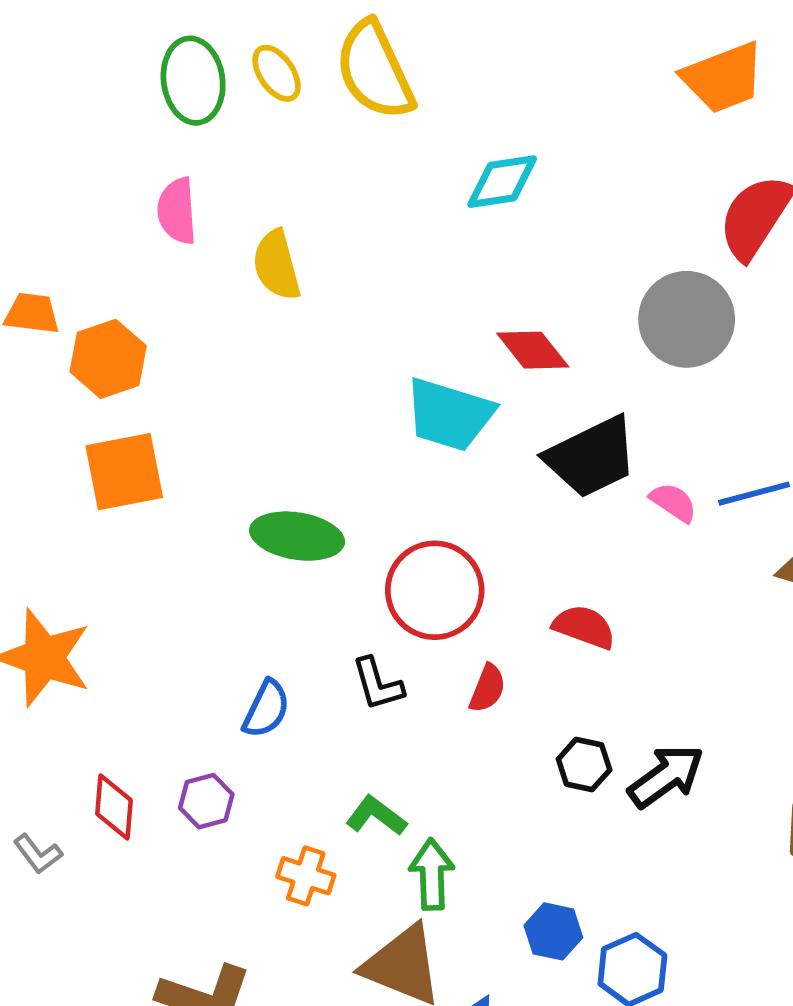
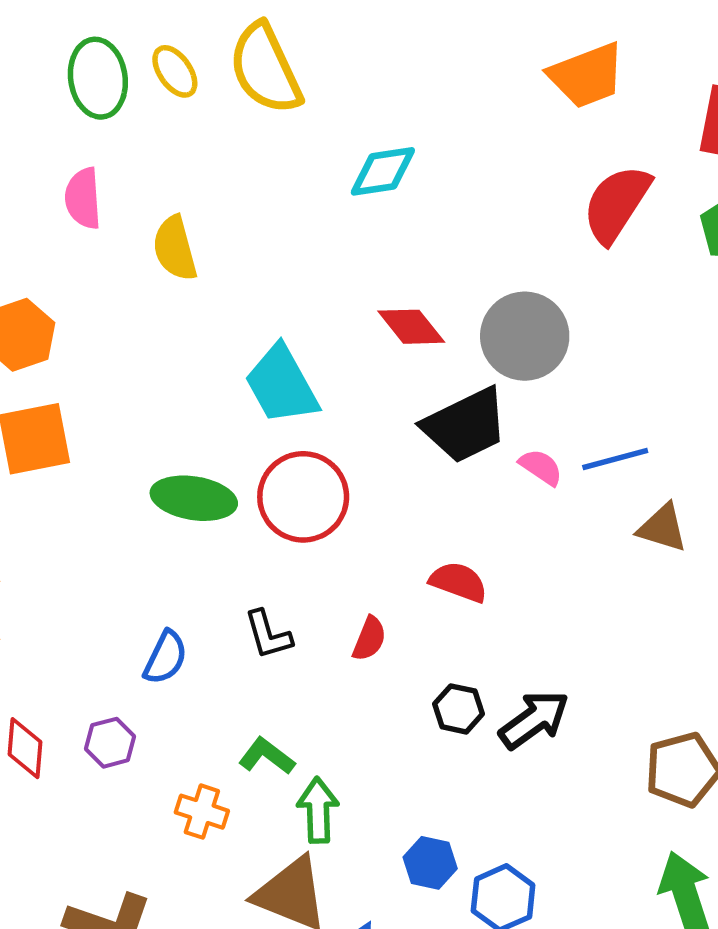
gray circle: (687, 319) -> (525, 336), moved
cyan trapezoid: (449, 415) -> (282, 385), moved, turned 44
red circle: (435, 590) -> (303, 497), moved

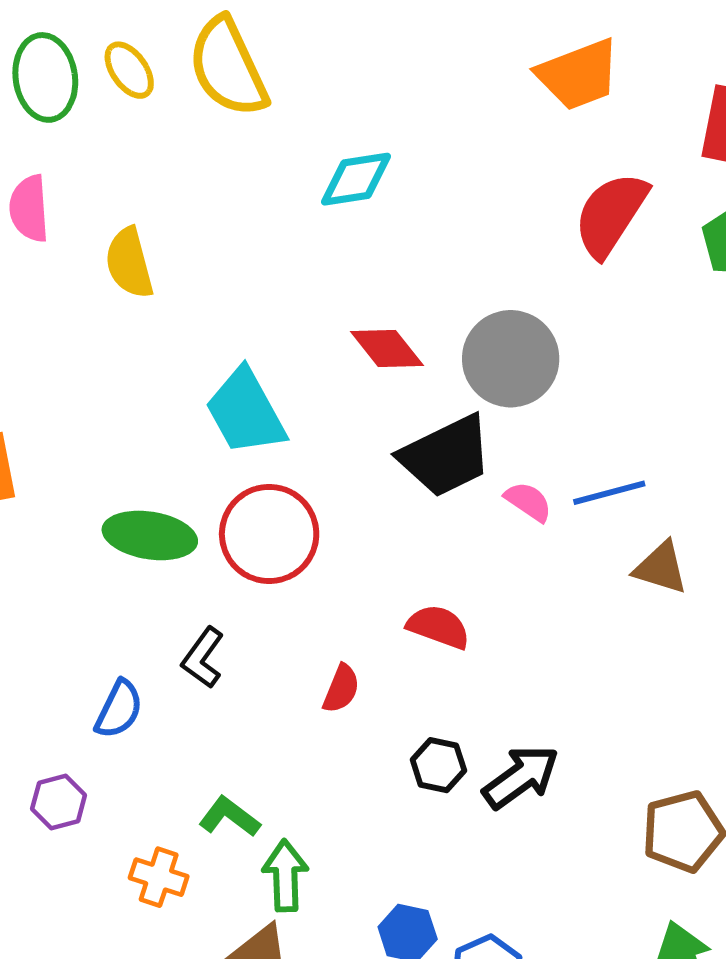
black L-shape: (268, 635) -> (203, 658), moved, turned 52

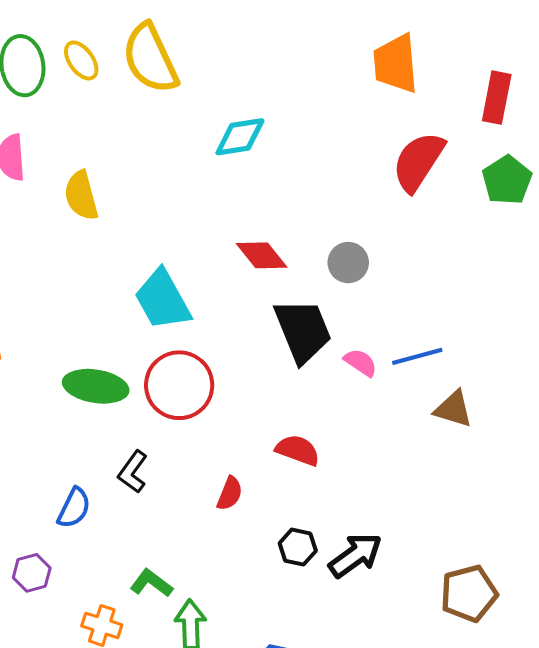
orange trapezoid: (578, 75) -> (396, 64), turned 106
gray circle: (511, 359) -> (348, 263), size x0.6
black trapezoid: (446, 456) -> (303, 331), turned -86

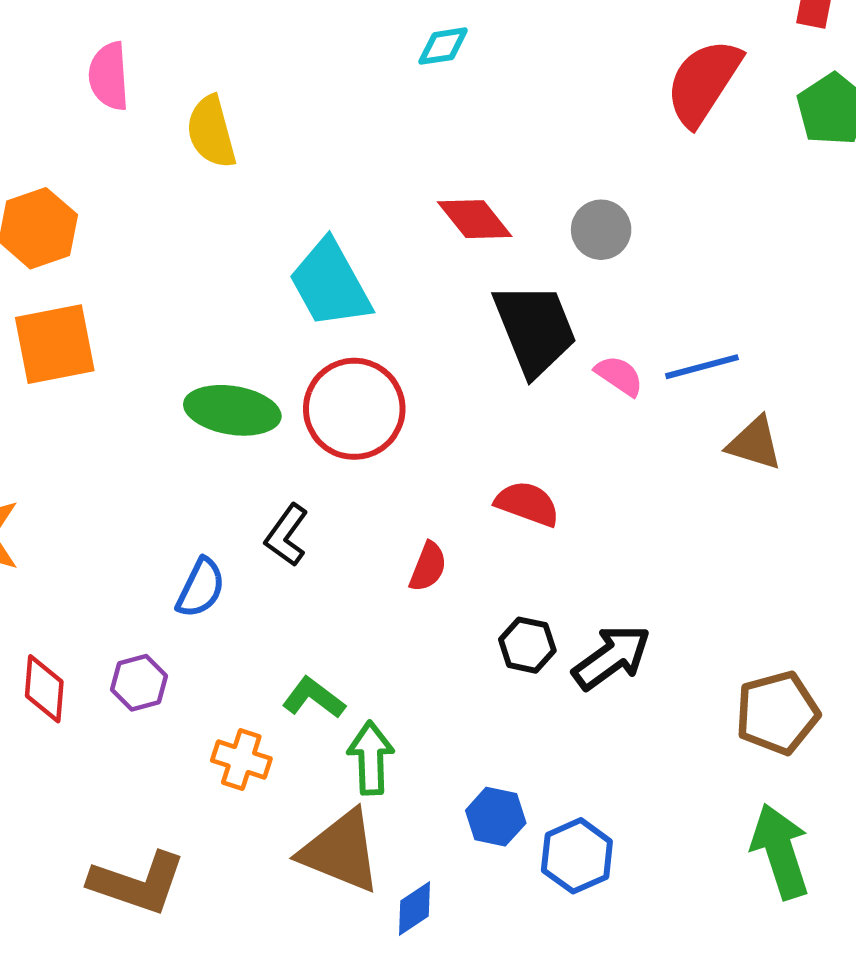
cyan diamond: (240, 137) -> (443, 46), size x0.7

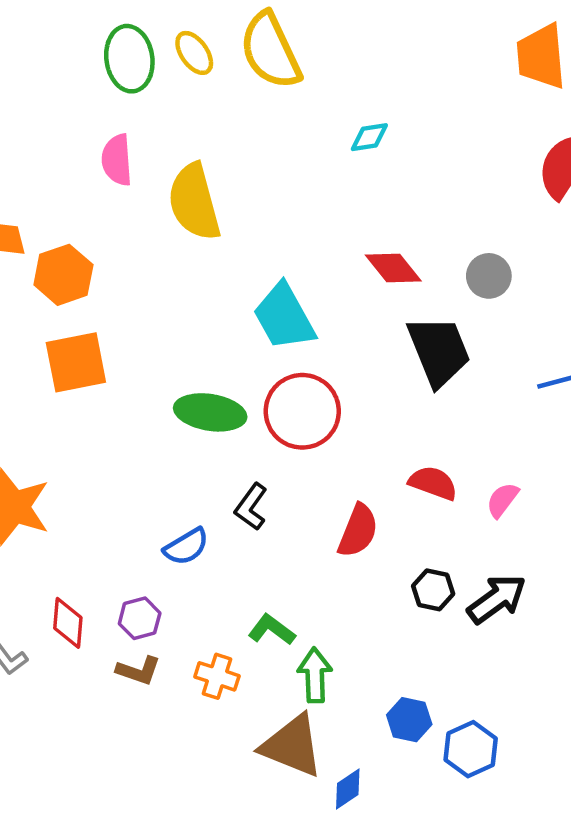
yellow semicircle: (211, 132) -> (194, 202), size x1.4
pink semicircle: (619, 376) -> (502, 500), moved, turned -87
red semicircle: (428, 567) -> (358, 531), size x1.4
blue semicircle: (201, 588) -> (186, 547), turned 33
brown L-shape: (138, 883) -> (138, 671), moved, size x0.6

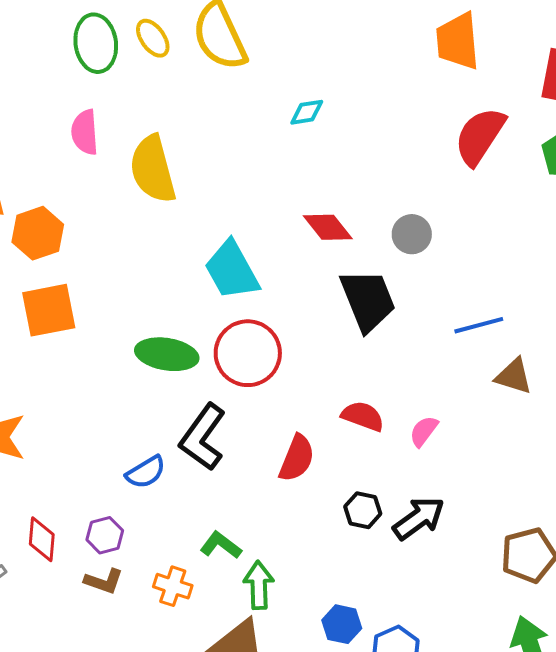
black L-shape: (251, 507) -> (203, 437), size x1.6

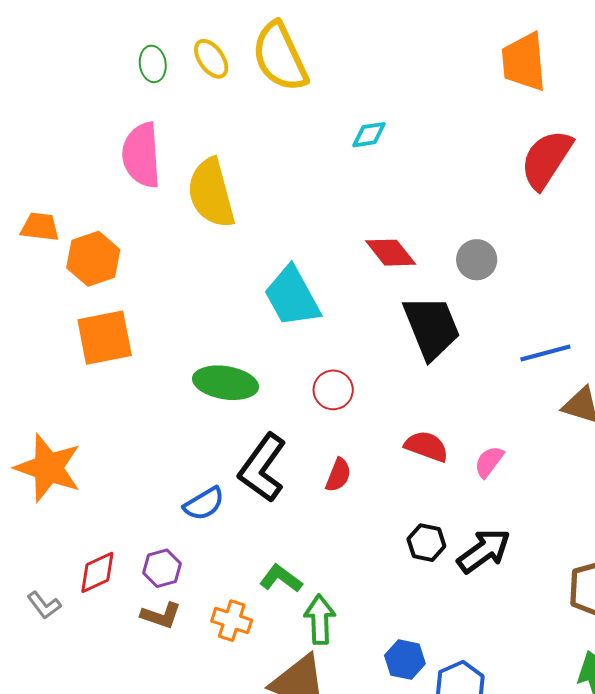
green ellipse: (96, 43) -> (153, 64), size x0.6
pink semicircle: (85, 132) -> (141, 155), size x1.4
red circle: (248, 353) -> (333, 390), moved, size x0.6
red semicircle: (297, 458) -> (338, 475), moved, size x0.7
red diamond: (42, 539) -> (97, 572), turned 60

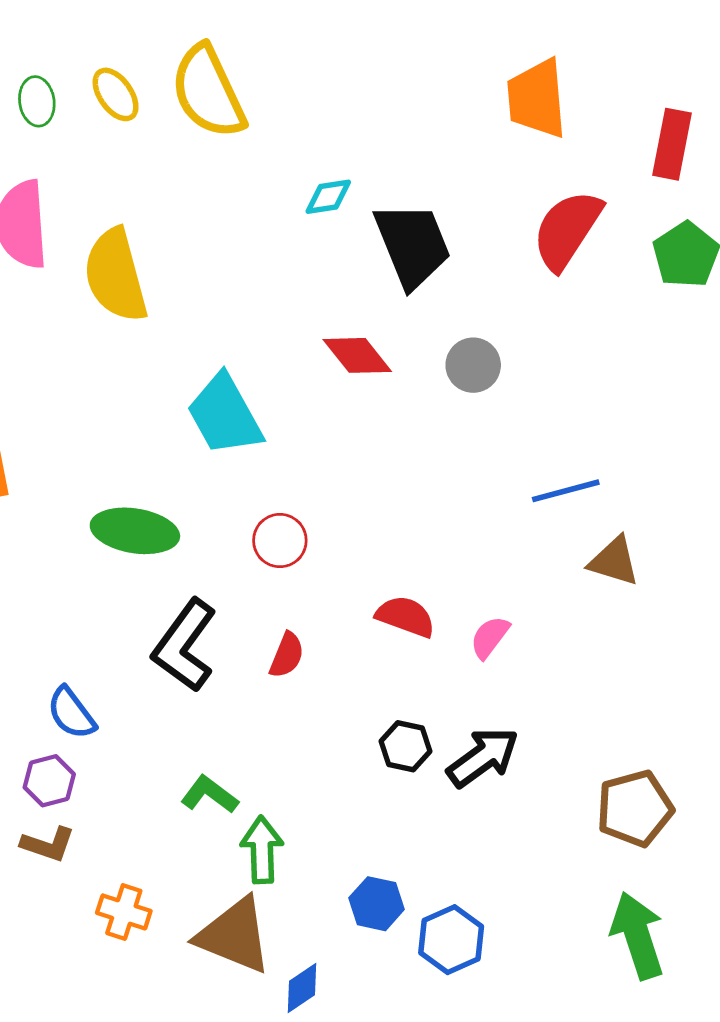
black trapezoid: (432, 327) -> (412, 245), moved
blue semicircle: (204, 504) -> (71, 713), moved, turned 84
orange cross: (232, 621) -> (124, 912), moved

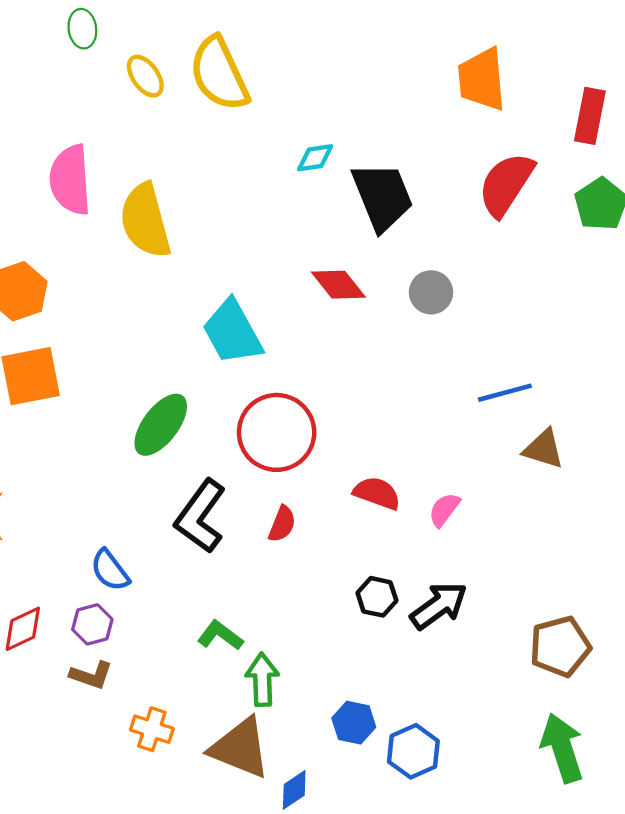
green ellipse: (37, 101) -> (82, 29), moved
green ellipse: (135, 531) -> (161, 425), turned -62
red circle: (280, 541) -> (277, 432), size x1.8

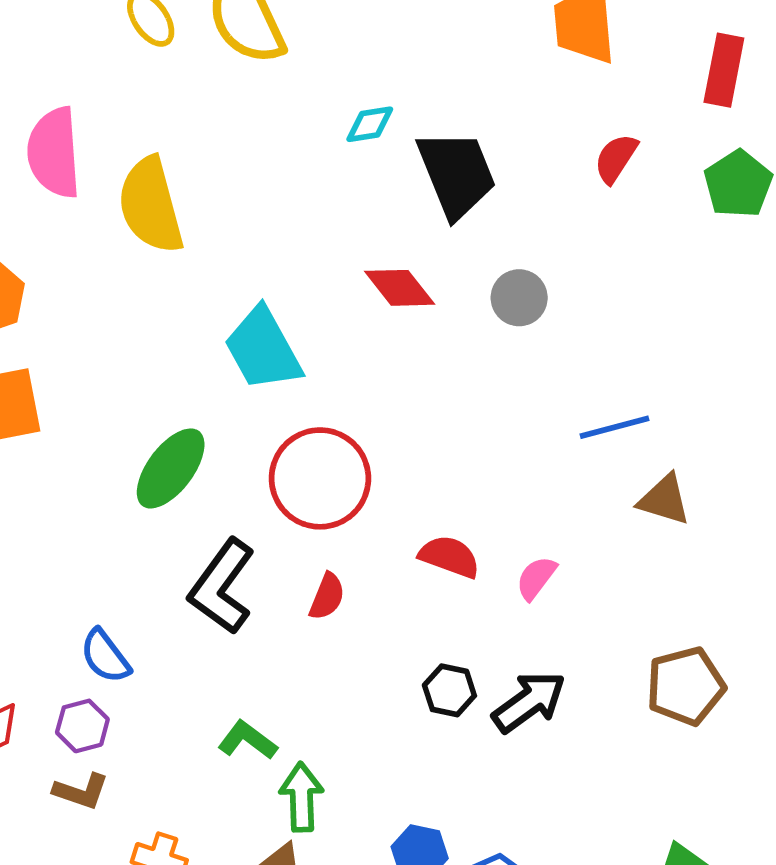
red semicircle: (506, 184) -> (616, 158), size x0.6
brown pentagon: (560, 646) -> (686, 686), moved

